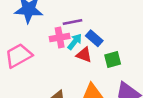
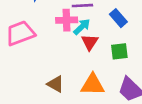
blue rectangle: (94, 38) -> (118, 18), moved
red triangle: (84, 55) -> (90, 42), turned 35

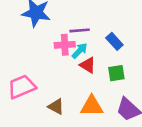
pink trapezoid: (20, 33) -> (22, 87), moved
red triangle: (90, 42) -> (88, 65), turned -30

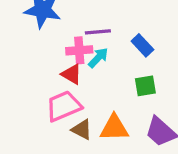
red triangle: (88, 65) -> (72, 74), moved
pink trapezoid: (22, 87) -> (64, 106), moved
brown triangle: (56, 106) -> (82, 130), moved

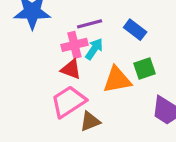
orange triangle: (114, 128) -> (117, 80), moved
brown triangle: (82, 130) -> (90, 121), turned -40

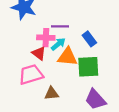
green square: (144, 69) -> (88, 67), size x1.5
orange triangle: (117, 80) -> (67, 57), moved
brown triangle: (90, 121) -> (51, 93), moved

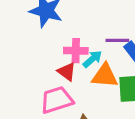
purple line: (60, 26) -> (117, 40), moved

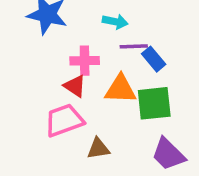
cyan arrow: (92, 59) -> (115, 22), moved, turned 54

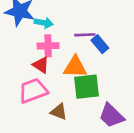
cyan arrow: (115, 22) -> (44, 23), moved
green square: (154, 103) -> (86, 87), moved
brown triangle: (98, 149) -> (59, 112), turned 30

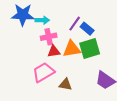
purple line: (85, 35) -> (75, 24), turned -42
red triangle: (41, 65) -> (54, 51), moved, turned -32
green square: (86, 87) -> (90, 48), moved

